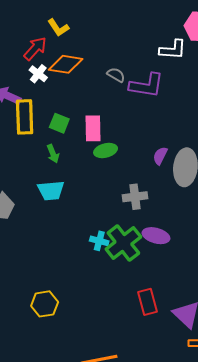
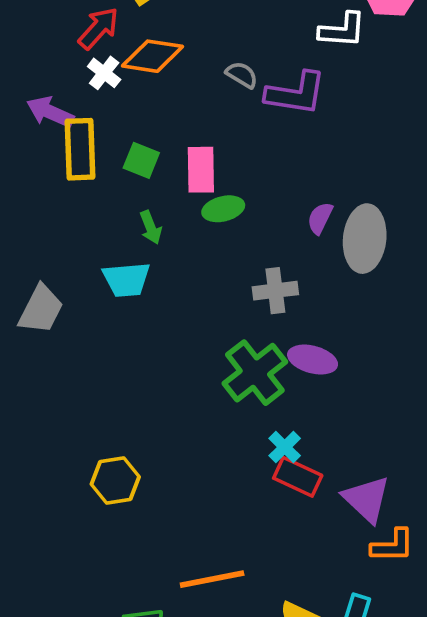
green arrow: (53, 154) -> (151, 227), moved
cyan cross: (99, 241) -> (285, 447), moved, turned 30
red rectangle: (148, 302) -> (298, 477), turned -50

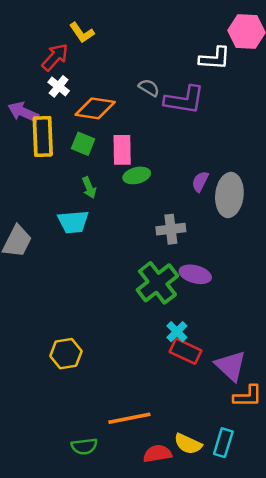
orange diamond: (152, 56) -> (95, 108), moved

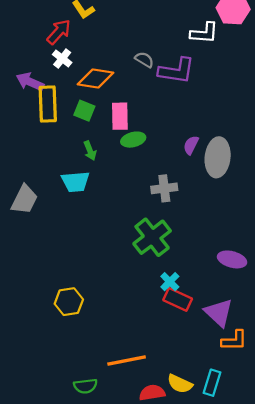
purple ellipse: (195, 274) -> (232, 259), moved

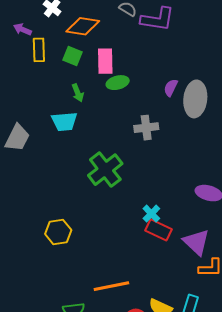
purple arrow: (30, 82) -> (22, 29), size x0.7
yellow rectangle: (48, 104) -> (39, 50), size x0.7
green cross: (152, 237) -> (105, 170), moved

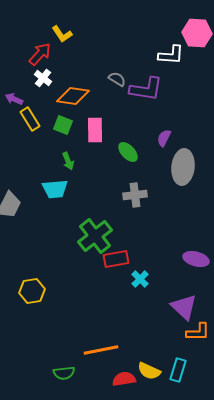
yellow rectangle: (39, 50) -> (30, 119), turned -30
green ellipse: (118, 83) -> (128, 152), moved, turned 60
purple semicircle: (171, 88) -> (164, 138), moved
red rectangle: (158, 230) -> (116, 259), moved, turned -35
yellow hexagon: (58, 232) -> (32, 291), moved

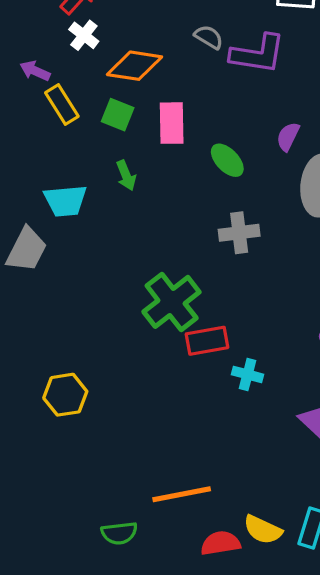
cyan trapezoid: (55, 189) -> (65, 201), moved
cyan cross: (140, 279) -> (248, 374), turned -30

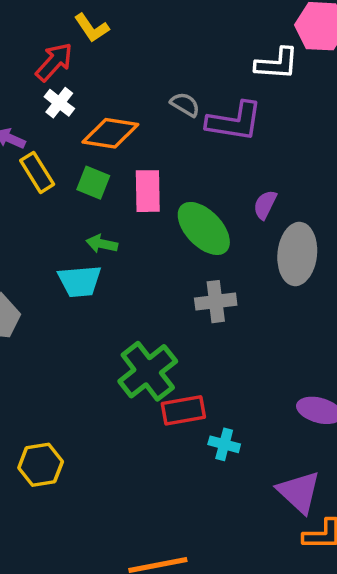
green ellipse: (227, 160) -> (204, 228), size x1.6
green arrow: (126, 175) -> (102, 244), turned 124
cyan trapezoid: (65, 201) -> (80, 281), moved

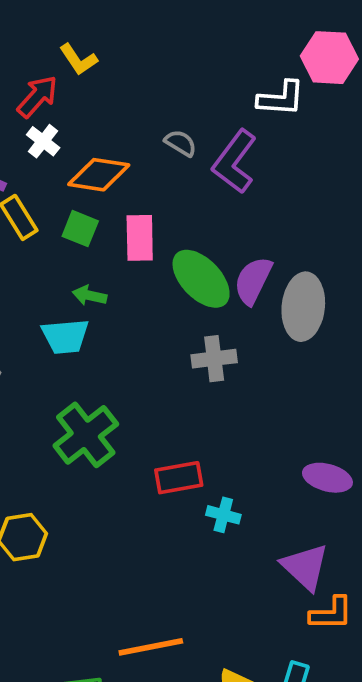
purple L-shape: (234, 121) -> (235, 162), turned 118
purple semicircle: (265, 205) -> (253, 281), moved, size x1.5
green cross: (148, 371) -> (86, 435), moved

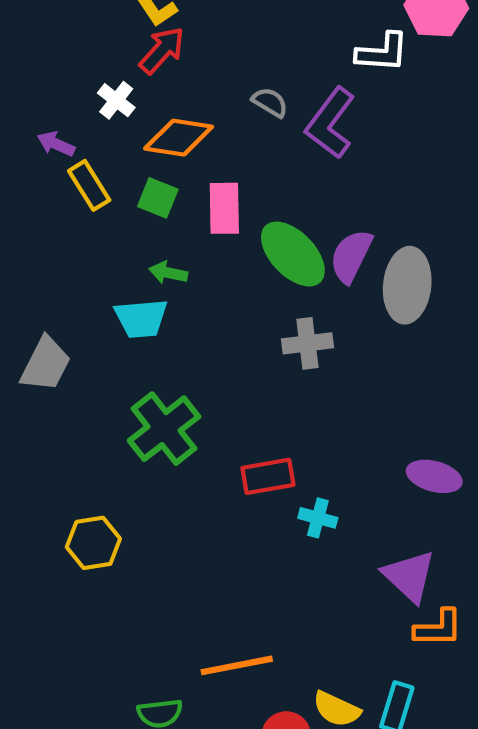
red arrow: (37, 97) -> (162, 50), moved

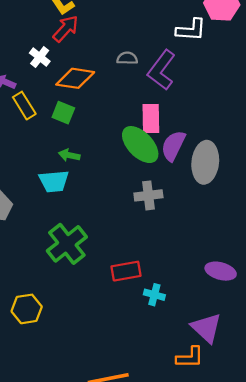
gray semicircle: (270, 102) -> (127, 58), turned -30
pink rectangle: (224, 208) -> (151, 119), moved
orange L-shape: (438, 628) -> (190, 357), moved

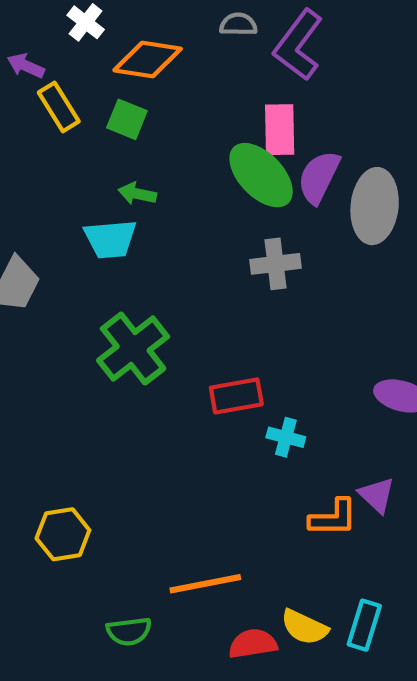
yellow hexagon: (27, 309) -> (63, 534), moved
purple triangle: (206, 328) -> (377, 495), size x0.7
orange L-shape: (190, 357) -> (333, 518), moved

